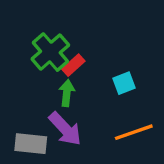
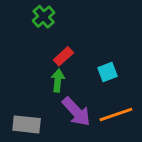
green cross: (50, 52) -> (44, 17), moved, size x0.7
purple arrow: (65, 129) -> (76, 112), moved

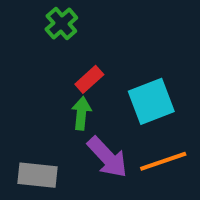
cyan square: (107, 72) -> (151, 101), size x1.6

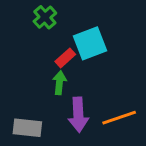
cyan square: (151, 101) -> (90, 43), moved
purple arrow: (107, 157) -> (78, 115), turned 40

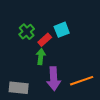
green cross: (45, 17) -> (27, 32), moved
cyan square: (90, 43) -> (62, 30), size x0.7

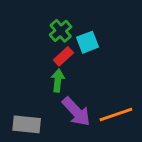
green cross: (27, 32) -> (61, 31), moved
purple arrow: (54, 79) -> (76, 112), turned -40

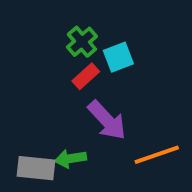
green arrow: (58, 80) -> (70, 159), moved, turned -105
purple arrow: (76, 112) -> (107, 120), moved

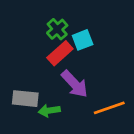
red rectangle: (86, 76) -> (60, 53), size x1.4
gray rectangle: (36, 168) -> (25, 99), moved

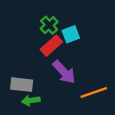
green arrow: (49, 111) -> (31, 101), moved

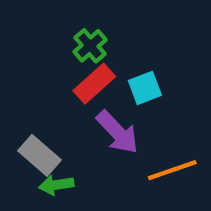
cyan square: (71, 34) -> (145, 88), moved
gray rectangle: (22, 85) -> (39, 155), turned 35

